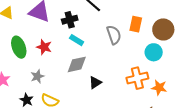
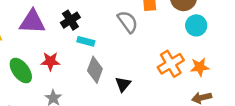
cyan circle: (154, 52) -> (196, 25), moved
gray diamond: (77, 64) -> (95, 70), turned -40

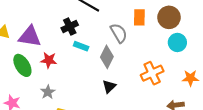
purple triangle: (32, 22) -> (30, 36), moved
orange star: (200, 67) -> (190, 78), moved
gray diamond: (95, 70) -> (107, 57), moved

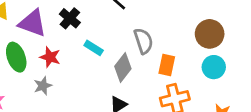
orange rectangle: (139, 17) -> (167, 65), moved
black cross: (70, 26) -> (70, 18), moved, turned -35
gray star: (48, 92) -> (43, 86), moved

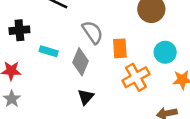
black cross: (70, 18) -> (19, 30), turned -30
cyan circle: (214, 67) -> (165, 52), moved

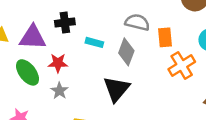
gray semicircle: (93, 32) -> (137, 22), turned -40
black triangle: (86, 97) -> (116, 89), moved, size x1.6

